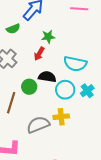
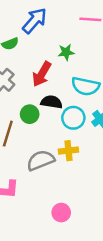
green star: (48, 37) -> (66, 52), moved
red arrow: (39, 54) -> (42, 74), size x1.5

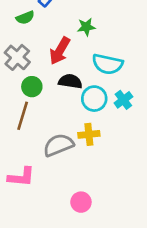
green circle: (30, 114) -> (32, 87), moved

